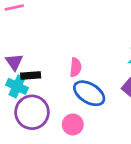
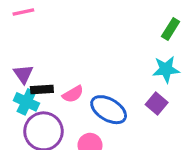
pink semicircle: (76, 67) -> (73, 94), moved, turned 54

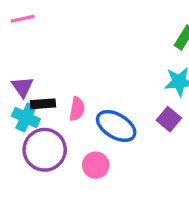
pink semicircle: (73, 94) -> (77, 109), turned -50

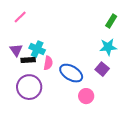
pink line: (23, 19) -> (20, 17), moved, turned -32
cyan cross: (26, 117) -> (37, 49), moved
pink circle: (96, 165) -> (86, 96), moved

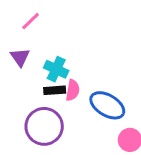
purple triangle: (16, 50) -> (20, 57), moved
black rectangle: (28, 60) -> (55, 90), moved

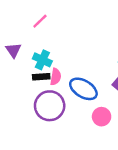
pink line: (31, 21) -> (40, 21), moved
purple circle: (44, 126) -> (50, 106), moved

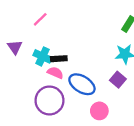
black rectangle: (41, 77) -> (59, 59), moved
pink semicircle: (56, 77) -> (55, 73), turned -77

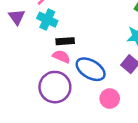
purple triangle: (15, 47) -> (17, 17), moved
cyan cross: (43, 56) -> (47, 20), moved

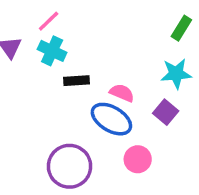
pink semicircle: (61, 56) -> (122, 93), moved
purple circle: (55, 87) -> (70, 166), moved

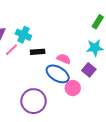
pink line: (49, 21) -> (11, 50), moved
pink circle: (138, 159) -> (73, 88), moved

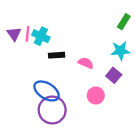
pink line: (11, 50) -> (28, 34), moved, turned -40
blue ellipse: (58, 74) -> (47, 91), moved

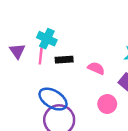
purple triangle: (14, 34) -> (17, 51), moved
pink line: (28, 34) -> (41, 56), moved

